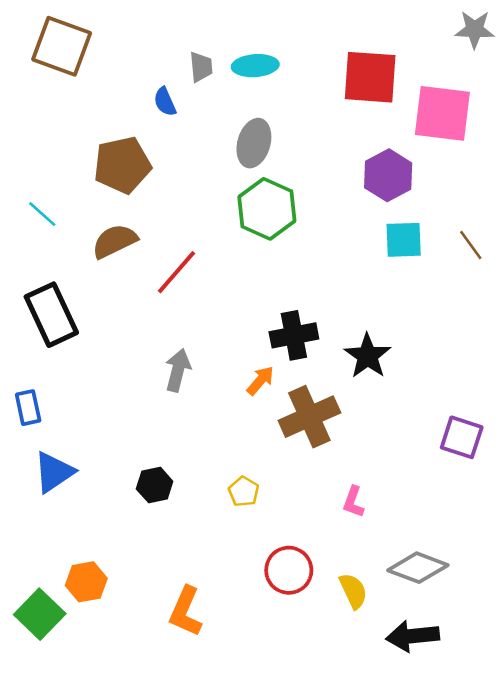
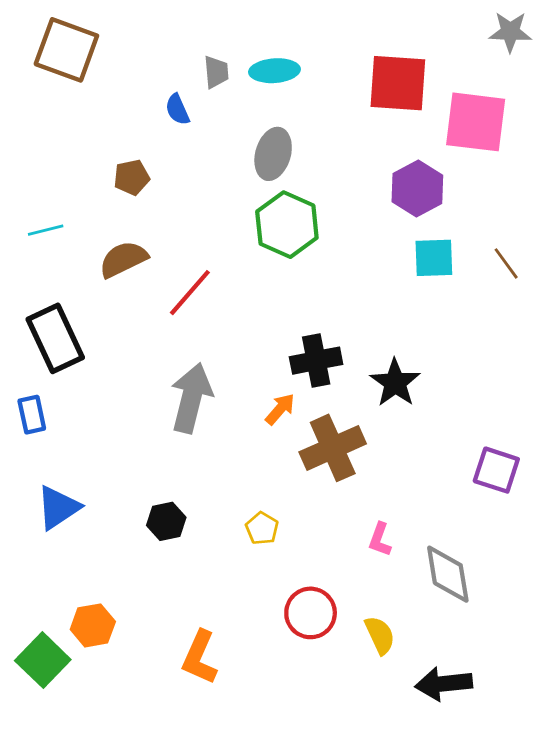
brown pentagon: (122, 165) -> (132, 177), size x0.6
cyan line: (42, 214) -> (46, 230), turned -56
gray arrow: (178, 370) -> (191, 398), size x1.5
blue rectangle: (28, 408) -> (32, 415), moved
gray diamond: (418, 568) -> (448, 574), moved, turned 60

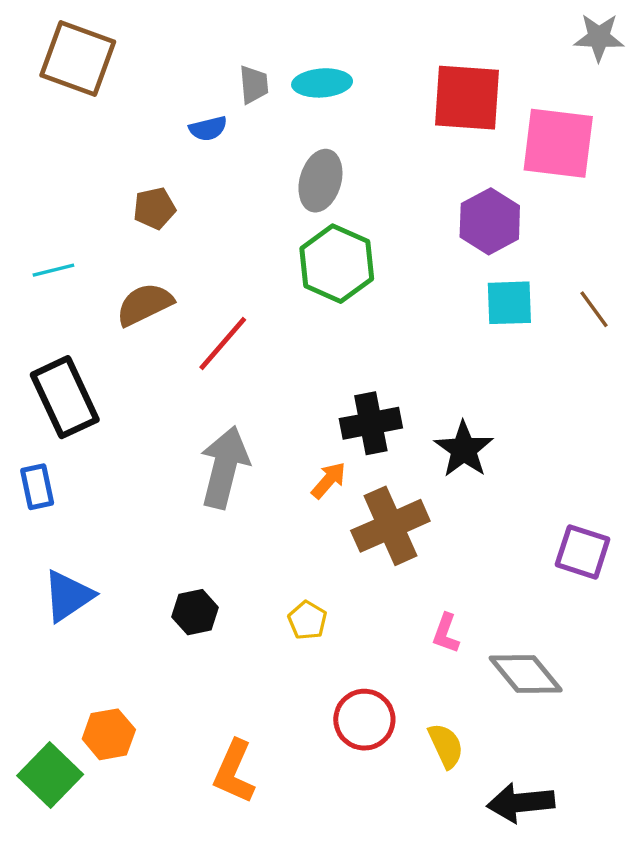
blue semicircle: (177, 110) -> (208, 129), turned -80
gray diamond: (448, 574) -> (526, 674), turned -30

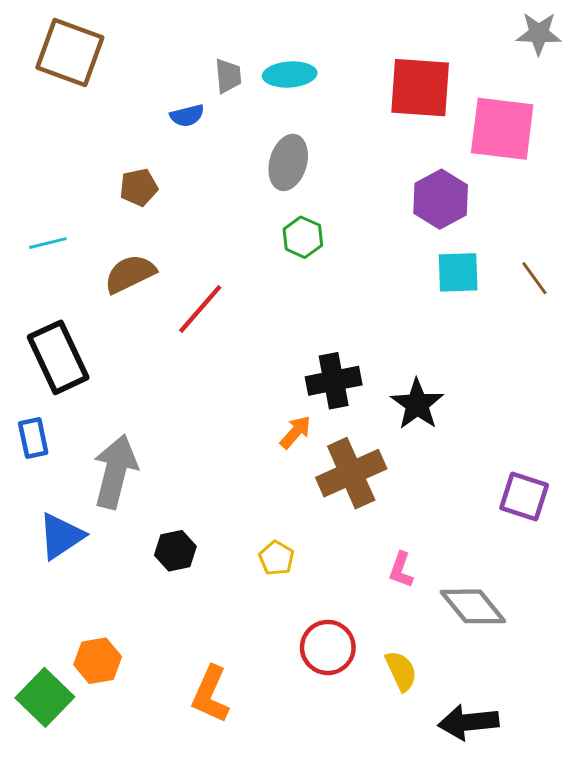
green hexagon: (337, 264) -> (303, 237), size x0.6
gray arrow: (224, 467) -> (115, 472), moved

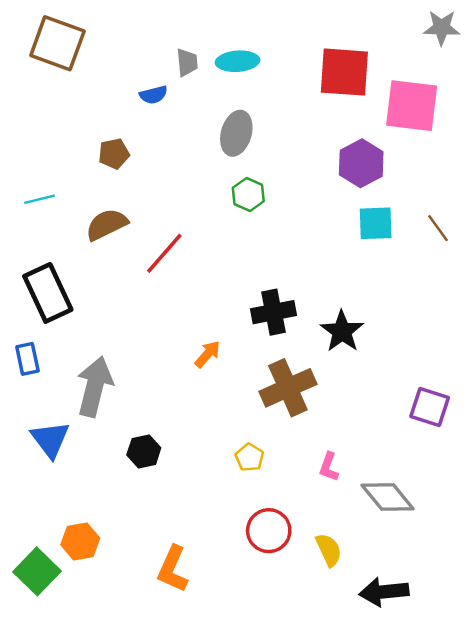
orange arrow: (296, 432) -> (207, 354), moved
blue triangle: (61, 536) -> (50, 439), turned -33
yellow pentagon: (276, 558) -> (250, 457), moved

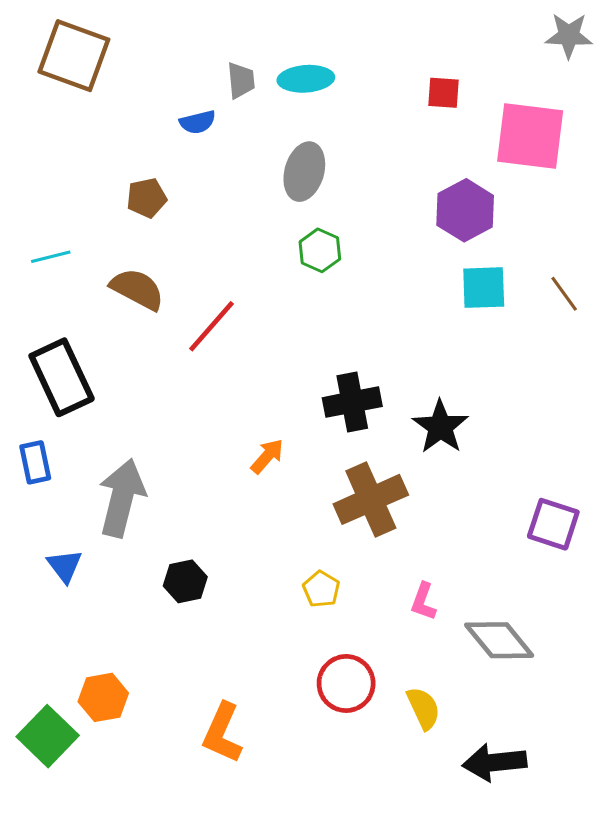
red square: (344, 72) -> (444, 93), size x0.5
brown semicircle: (107, 224) -> (137, 289), turned 54
blue triangle: (50, 439) -> (65, 566), size x0.7

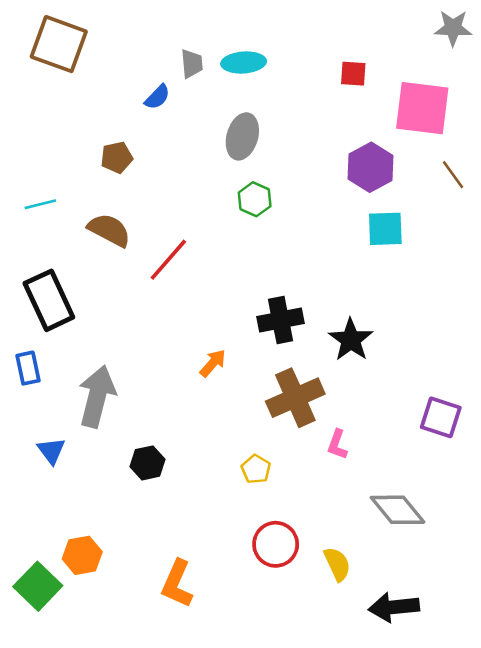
blue semicircle: (198, 122) -> (157, 97), turned -32
brown line: (564, 294) -> (453, 175), moved
pink L-shape: (423, 602) -> (337, 444), moved

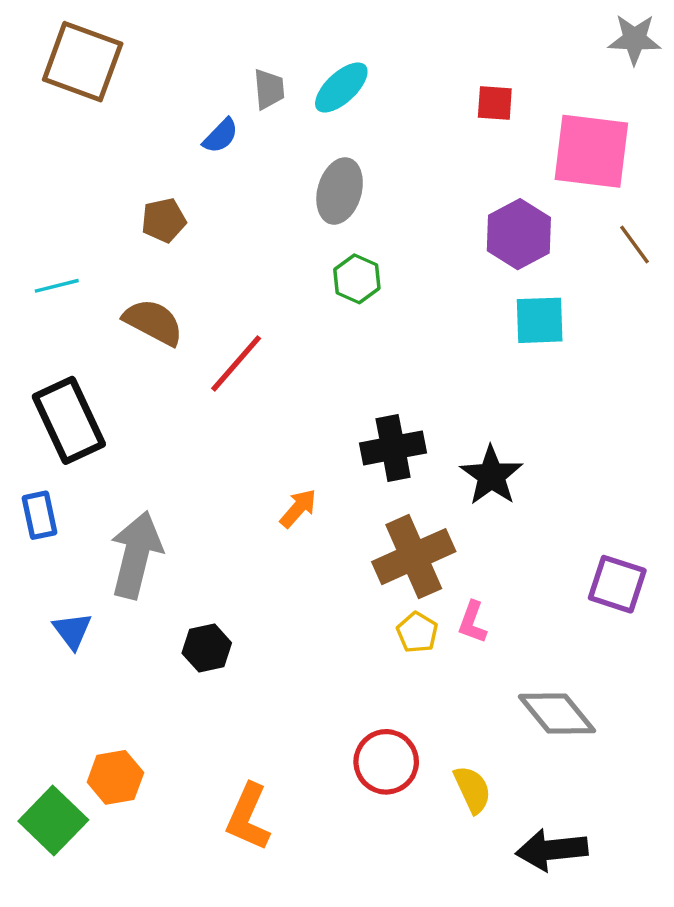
cyan ellipse: (244, 63) -> (341, 87), turned -39
yellow pentagon: (256, 469) -> (417, 632), moved

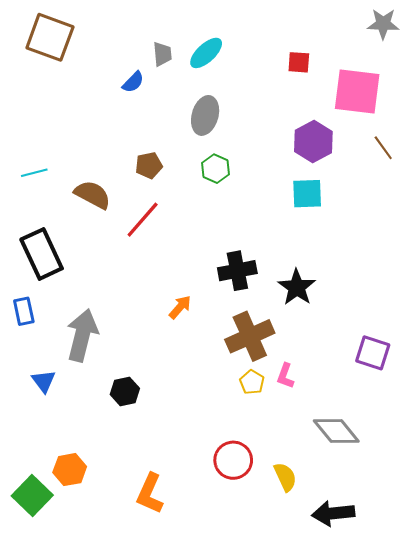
brown pentagon: (164, 220) -> (149, 165), moved
cyan square: (540, 320) -> (307, 194), moved

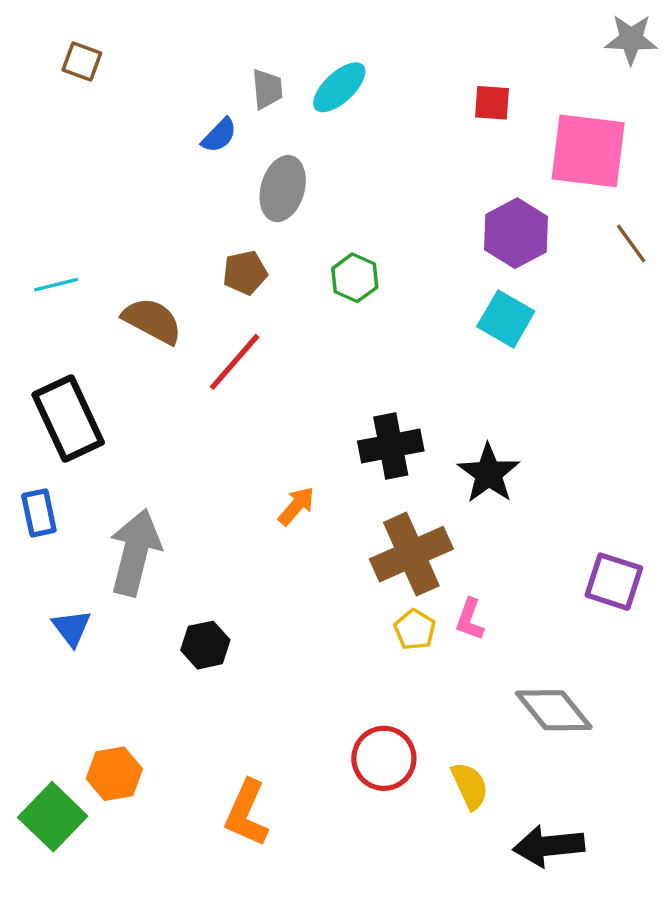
brown square: (50, 37) -> (82, 62), size x0.5
gray ellipse: (205, 115) -> (283, 189), moved
cyan square: (307, 194) -> (506, 319), turned 32

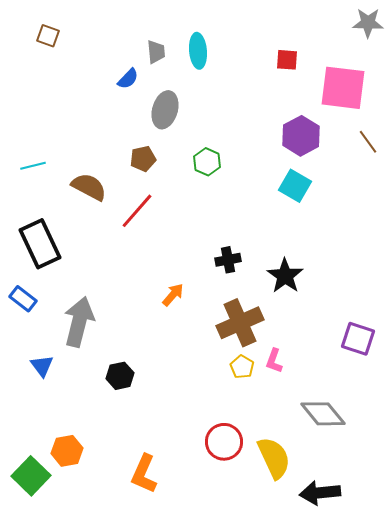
cyan ellipse: (339, 87) -> (198, 51), turned -52
black cross: (391, 446) -> (228, 260), size x0.7
blue rectangle: (39, 513) -> (23, 299), turned -40
yellow semicircle: (470, 786) -> (274, 458), size x1.5

